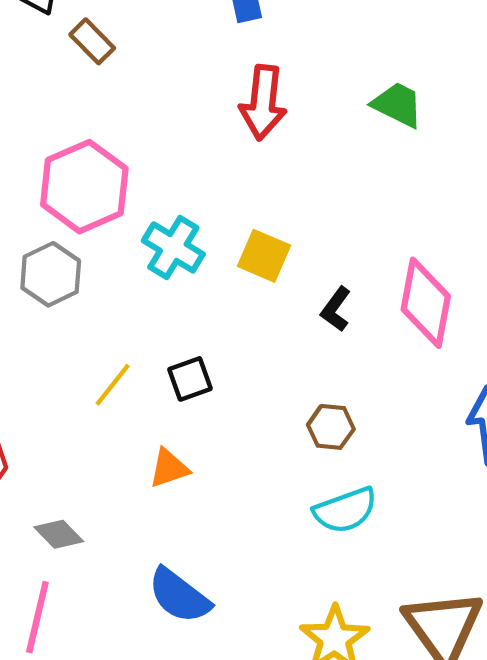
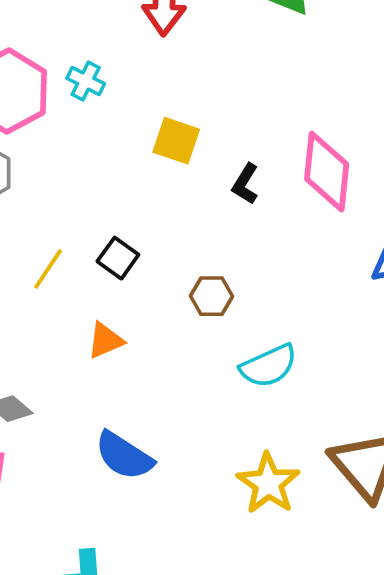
cyan cross: (173, 247) -> (86, 81), moved, size x0.7
black square: (190, 379) -> (118, 258), turned -30
brown hexagon: (331, 427) -> (212, 296), moved

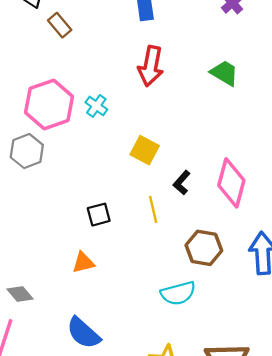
black square: (118, 258) -> (99, 215), turned 30
yellow line: (48, 269) -> (153, 209), moved, turned -56
brown hexagon: (212, 296) -> (204, 248), moved, size x1.4

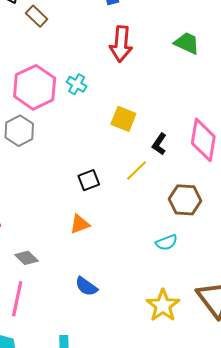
yellow line: (153, 209) -> (137, 170), turned 65
cyan semicircle: (178, 293) -> (167, 242), size x0.7
blue semicircle: (83, 333) -> (86, 286), size x0.7

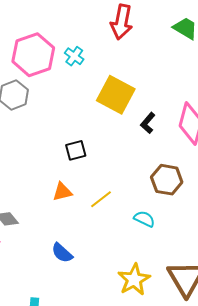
yellow square: (123, 119) -> (116, 95), size x1.5
yellow line: (137, 170) -> (101, 199), moved
cyan semicircle: (167, 242) -> (144, 219), turned -140

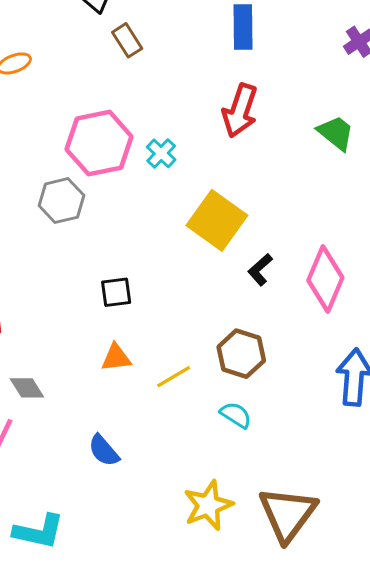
black square: (76, 150) -> (116, 292), moved
brown hexagon: (167, 180) -> (241, 354), moved

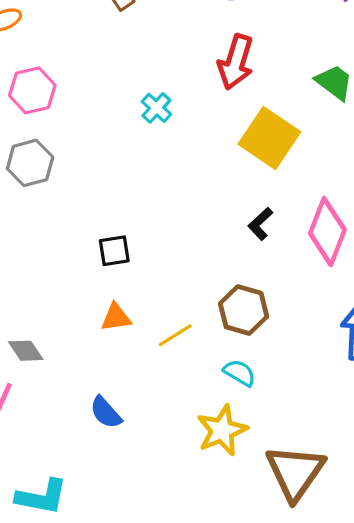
pink hexagon: (99, 143) -> (32, 90), moved, size x0.7
gray hexagon: (61, 201) -> (30, 163), moved
yellow square: (217, 220) -> (269, 138), moved
yellow star: (208, 505) -> (222, 430), moved

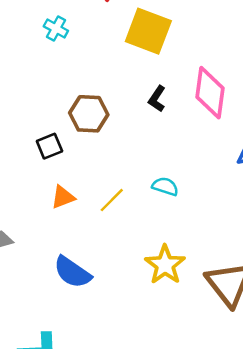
brown hexagon: (244, 310) -> (89, 114), moved
cyan semicircle: (240, 373) -> (165, 186), moved
blue semicircle: (106, 413) -> (72, 272), size x1.4

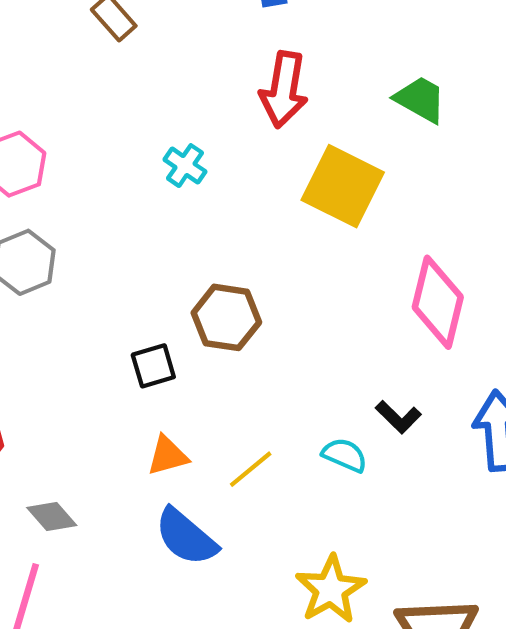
black L-shape: (157, 99) -> (398, 417), moved, turned -85
blue semicircle: (72, 272) -> (186, 537), moved

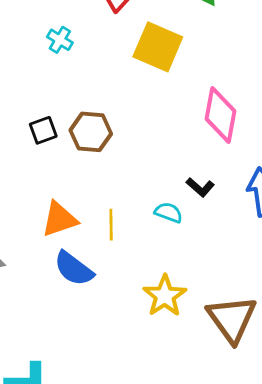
black square: (153, 366) -> (43, 130), moved
orange triangle: (168, 456) -> (59, 219), size x1.4
yellow line: (251, 469) -> (111, 225), turned -48

